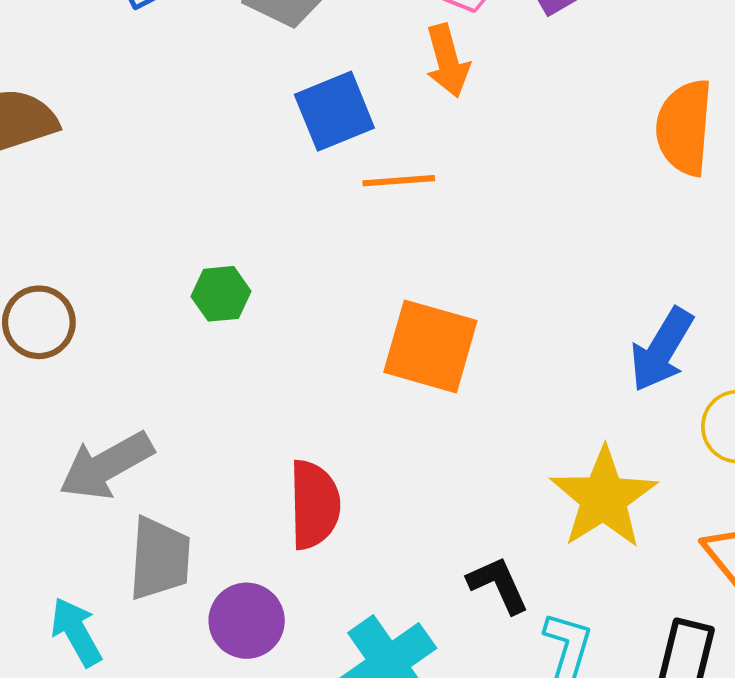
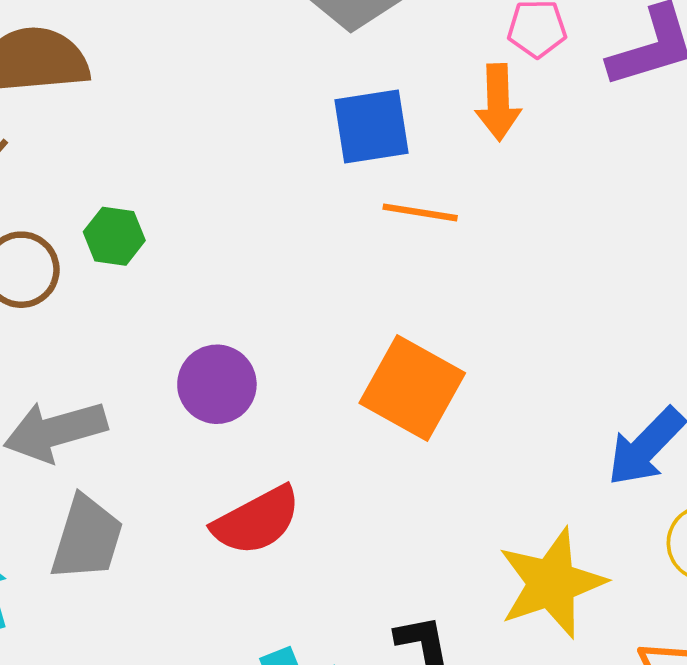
green hexagon: (221, 294) -> (114, 236), moved
red semicircle: (314, 505) -> (257, 521), turned 50
purple circle: (247, 621) -> (217, 384), moved

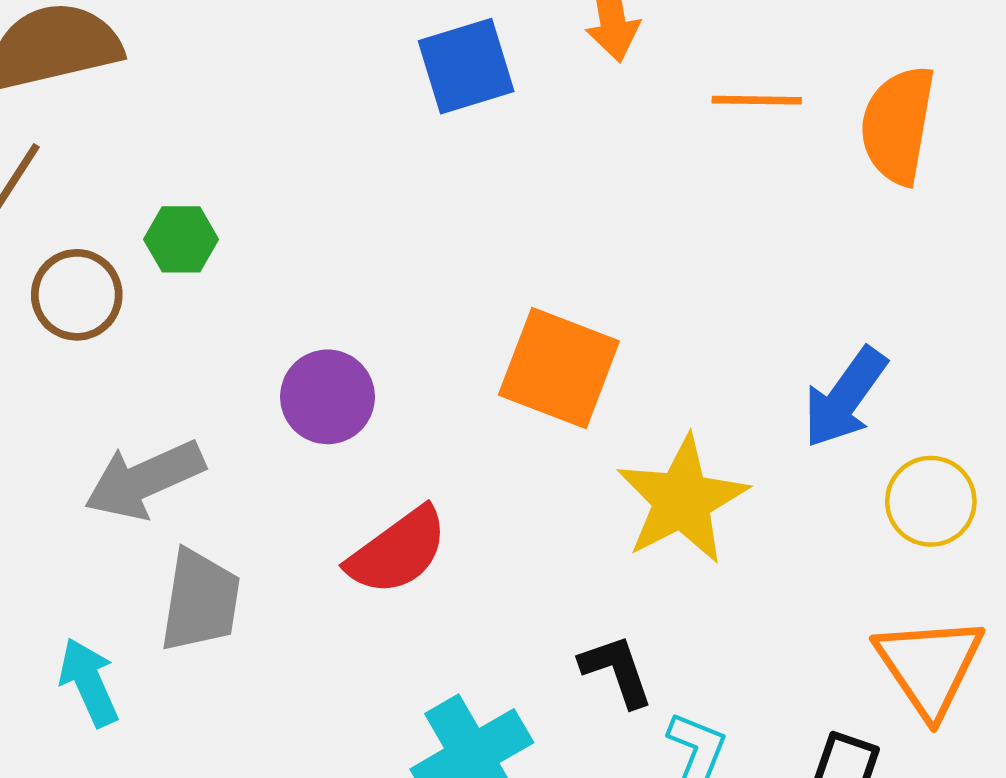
orange line: (420, 212) -> (757, 100), moved
yellow star: (552, 583) -> (682, 500), moved

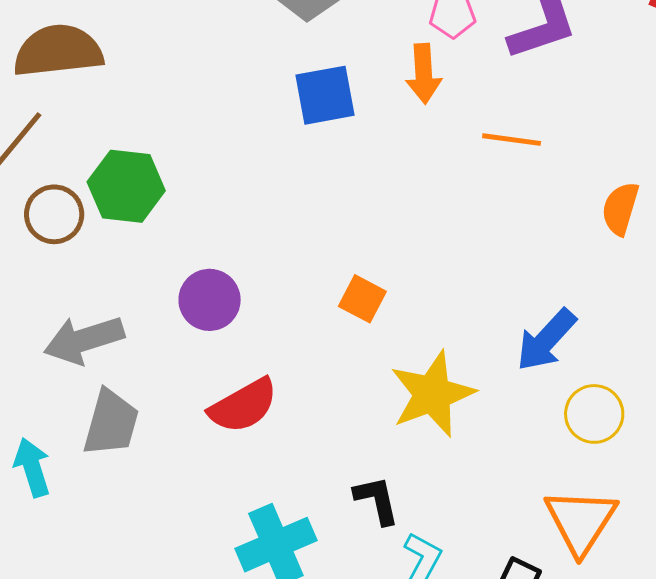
orange semicircle: (898, 125) -> (620, 209), moved, size x0.7
green hexagon: (181, 239) -> (126, 186), size x1.6
orange square: (559, 368) -> (362, 299), size x0.6

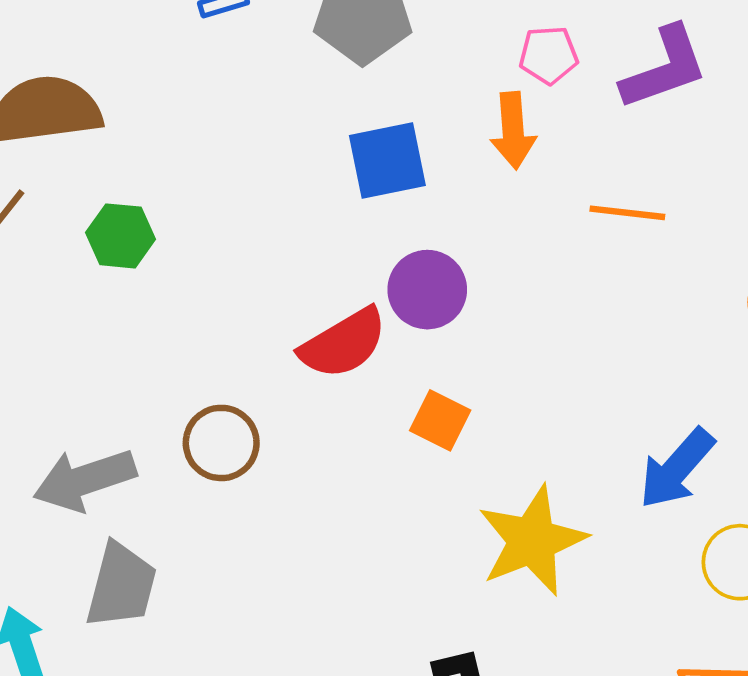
green hexagon: (126, 186) -> (121, 236), moved, size x0.7
brown circle: (54, 214) -> (221, 443), moved
purple circle: (210, 300) -> (427, 290), moved
red semicircle: (243, 406) -> (343, 343), moved

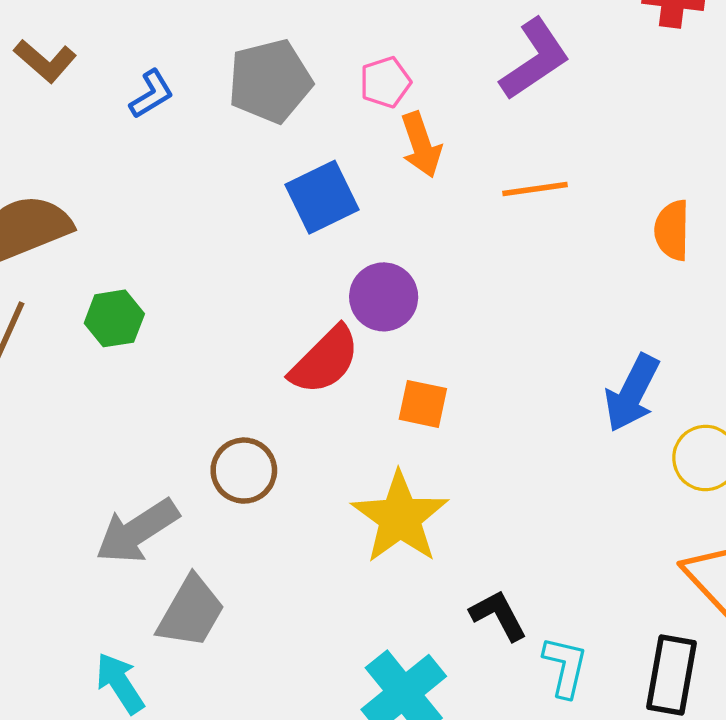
pink pentagon: (549, 55) -> (385, 82), moved
yellow star: (532, 541) -> (400, 518), moved
gray trapezoid: (121, 585) -> (191, 612), turned 30

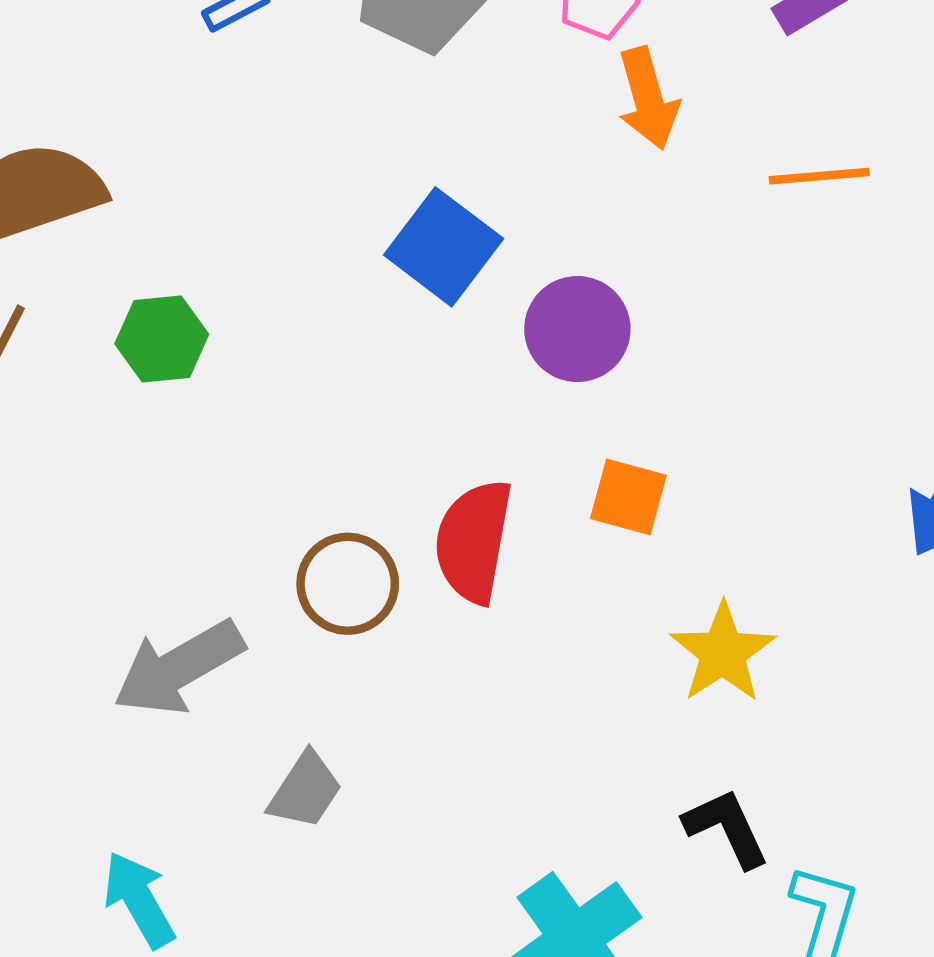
blue square: (322, 197) -> (444, 247), moved, turned -30
red semicircle: (325, 360) -> (474, 541), moved, turned 142
yellow star: (400, 518) -> (723, 653), moved, size x0.7
gray trapezoid: (191, 612) -> (305, 790), moved, size x0.7

